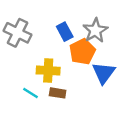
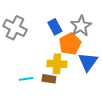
yellow cross: (48, 71) -> (57, 64), moved
cyan line: (30, 93) -> (26, 79), turned -40

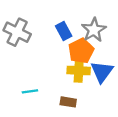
yellow cross: (57, 64) -> (79, 71), moved
brown rectangle: (49, 79) -> (68, 102), moved

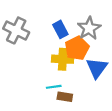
yellow cross: (79, 71) -> (63, 59), moved
cyan line: (30, 91) -> (54, 87), moved

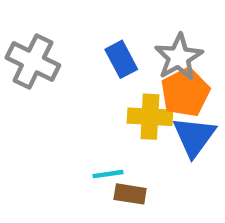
orange pentagon: (77, 48) -> (185, 92), moved
yellow cross: (63, 59) -> (150, 117), moved

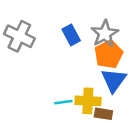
yellow cross: (150, 117) -> (88, 101), moved
brown rectangle: (130, 194) -> (103, 114), moved

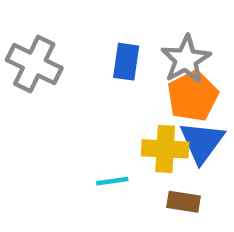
blue rectangle: (71, 35) -> (126, 62), turned 36
yellow cross: (88, 101) -> (165, 149), moved

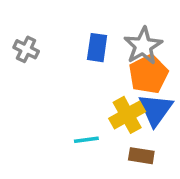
gray cross: (34, 64) -> (26, 49), size x0.6
yellow cross: (165, 149) -> (127, 115), turned -32

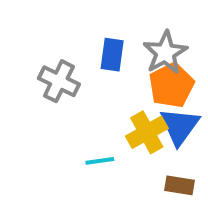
gray cross: (26, 49) -> (59, 81), moved, size x1.4
brown rectangle: (141, 156) -> (180, 185), moved

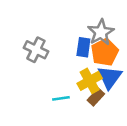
blue rectangle: (112, 55) -> (83, 47), moved
brown rectangle: (180, 185) -> (96, 97), moved, turned -56

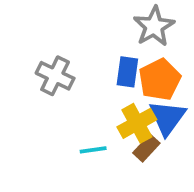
gray star: (101, 32) -> (154, 26), moved

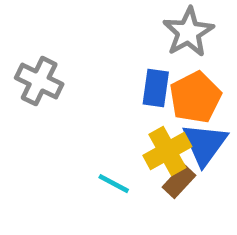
gray cross: (55, 76) -> (39, 81), moved
cyan line: (93, 150) -> (114, 184), turned 36

